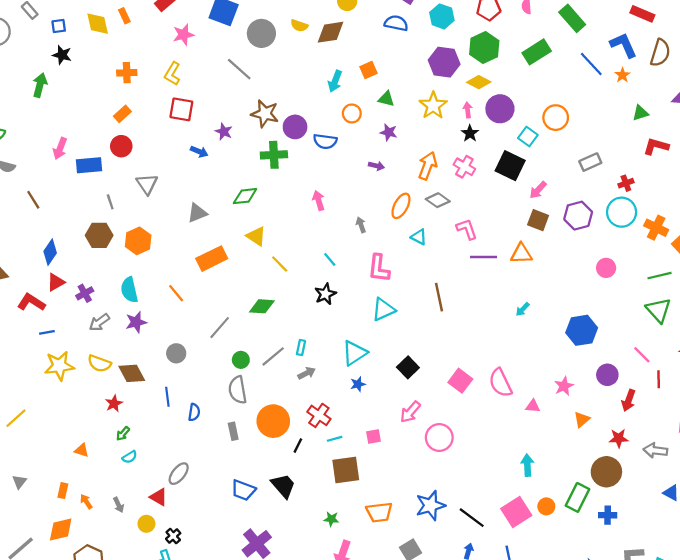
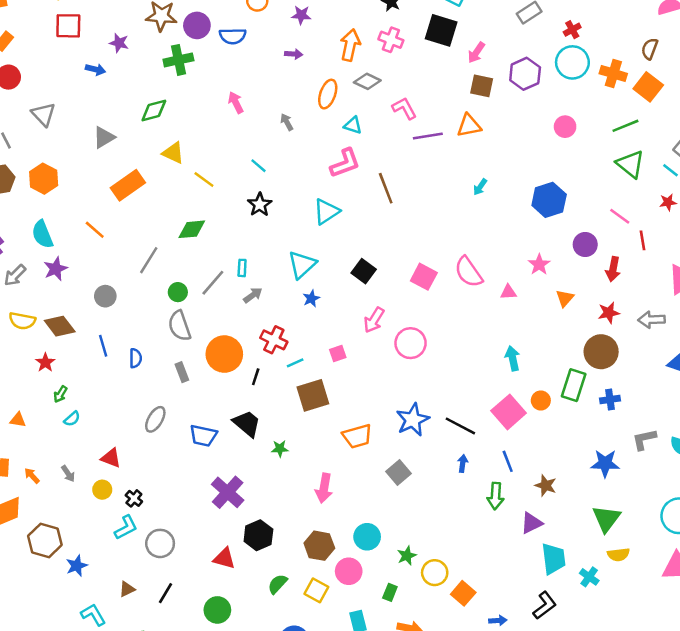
pink L-shape: (379, 268) -> (345, 163), moved, turned -108
gray ellipse: (179, 474) -> (155, 419), moved
green star: (331, 519) -> (280, 449), moved

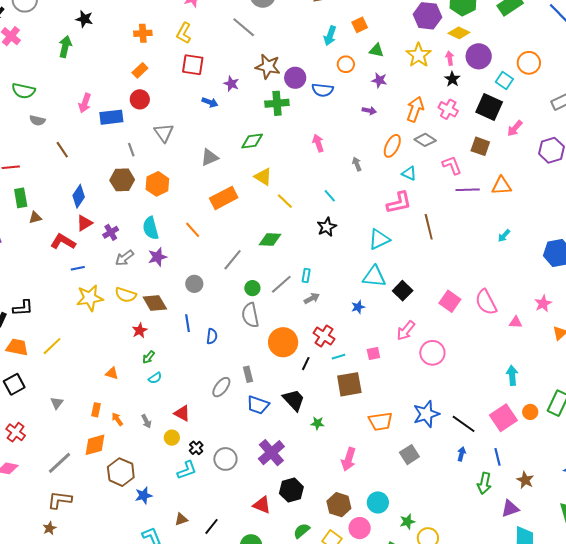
brown square: (482, 86) -> (480, 146), moved
cyan triangle: (302, 265) -> (374, 276), moved, turned 40
gray rectangle: (182, 372) -> (248, 374), moved
gray circle: (160, 543) -> (225, 459), moved

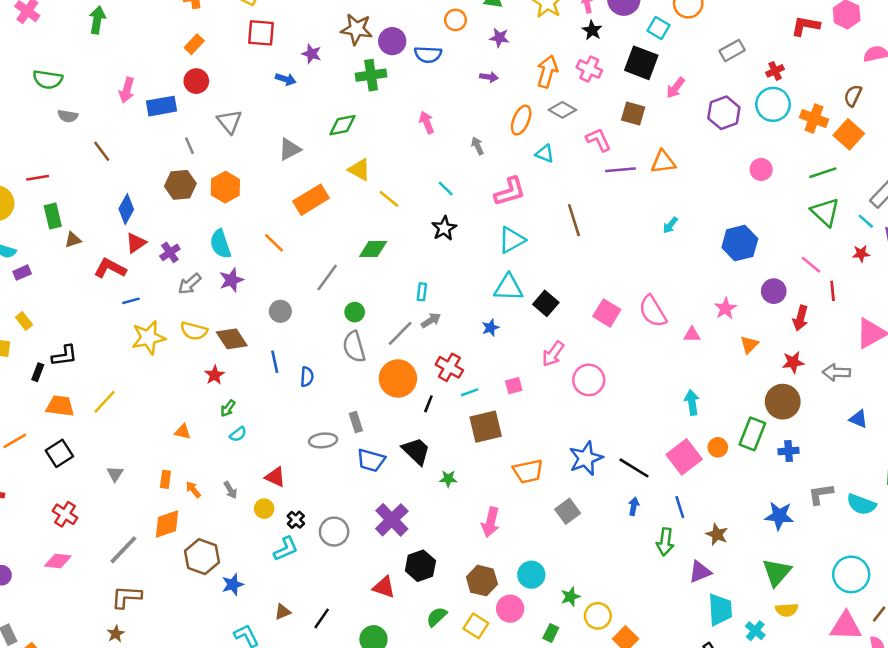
pink L-shape: (399, 203) -> (510, 191), moved
gray line: (281, 284) -> (400, 333), moved
gray ellipse: (221, 387) -> (323, 440), turned 50

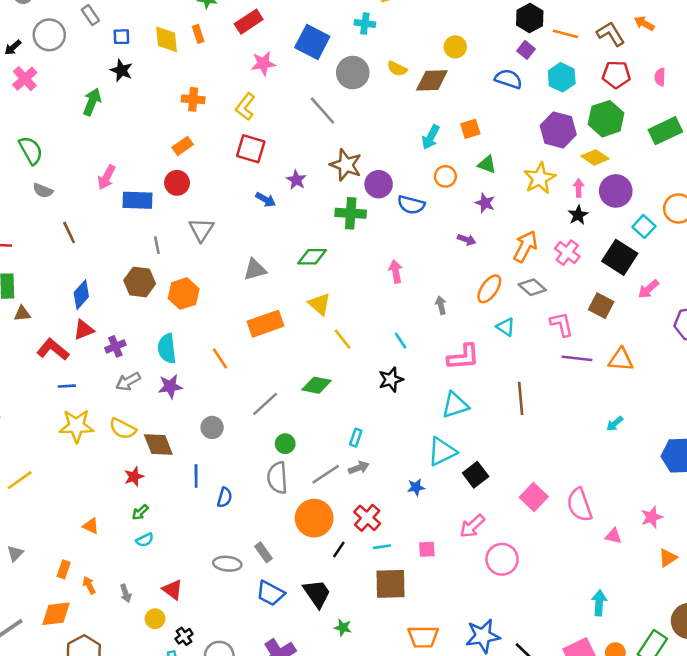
green semicircle: (48, 80) -> (31, 150), turned -140
cyan triangle: (508, 288) -> (442, 451), turned -40
gray rectangle: (356, 422) -> (264, 552), turned -30

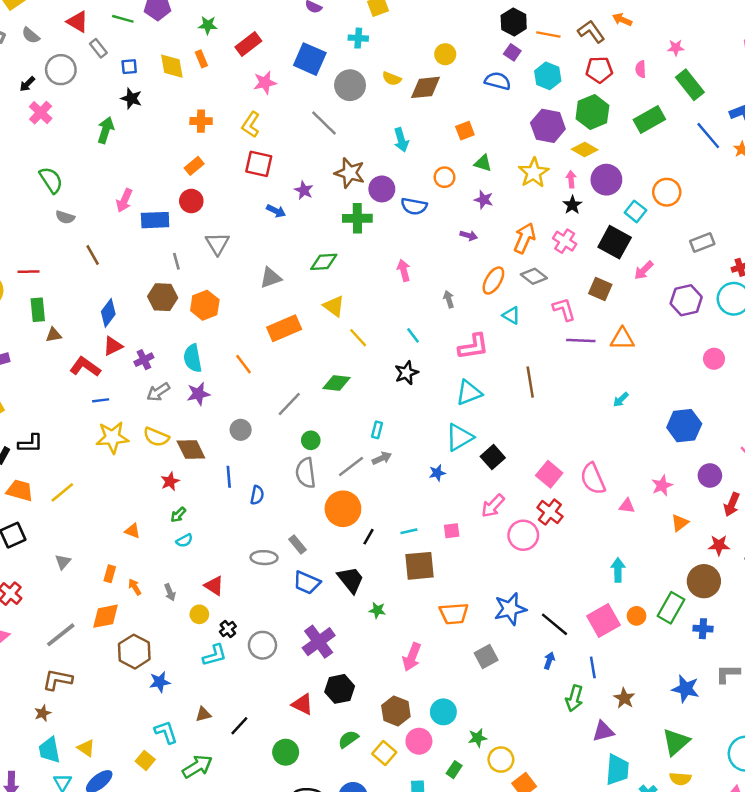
cyan arrow: (431, 137) -> (401, 140), moved, turned -40
red cross: (367, 518) -> (550, 512), moved

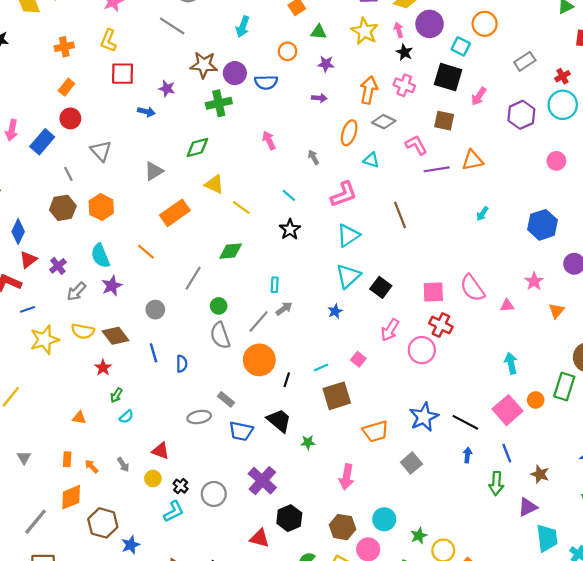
cyan arrow: (401, 140) -> (243, 27), turned 48
blue rectangle: (155, 220) -> (42, 142), turned -35
pink square: (549, 474) -> (433, 292), turned -30
pink square: (452, 531) -> (358, 359), turned -32

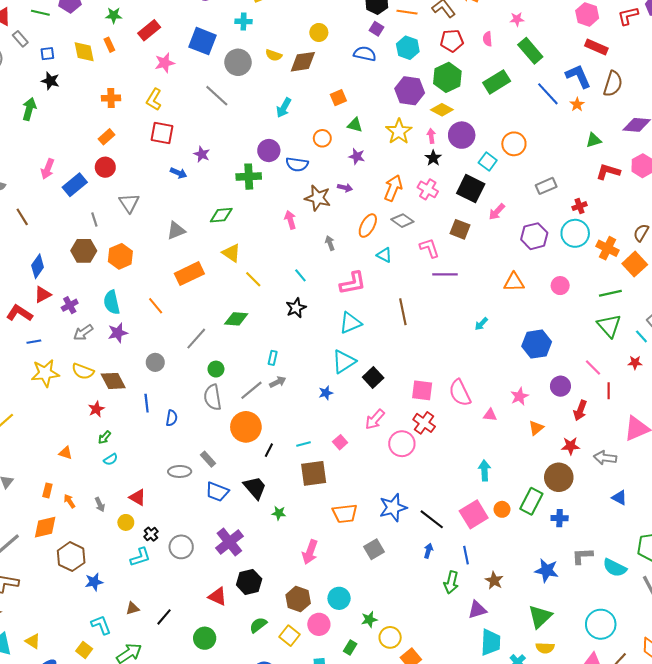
brown star: (204, 65) -> (318, 198), moved
orange triangle: (473, 160) -> (514, 282), moved

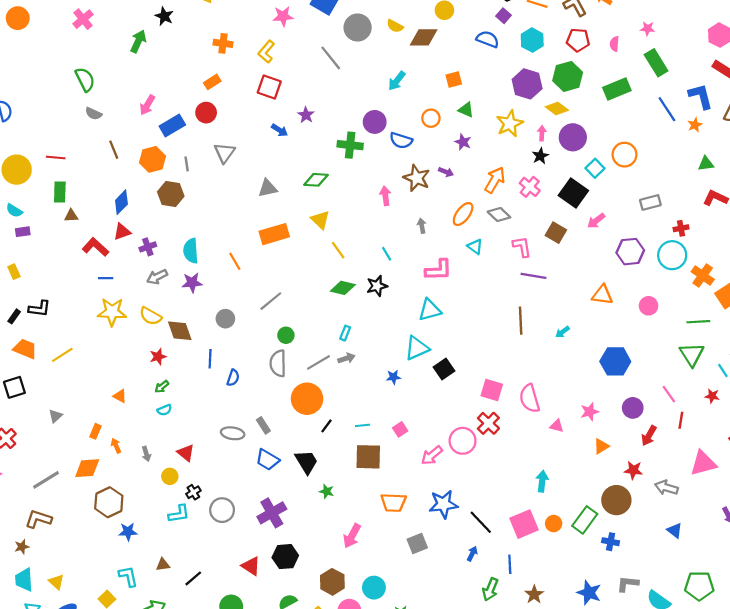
orange hexagon: (120, 256) -> (153, 159), moved
brown line: (403, 312) -> (521, 321), moved
green diamond: (236, 319) -> (343, 288), moved
pink arrow: (375, 419) -> (432, 455), moved

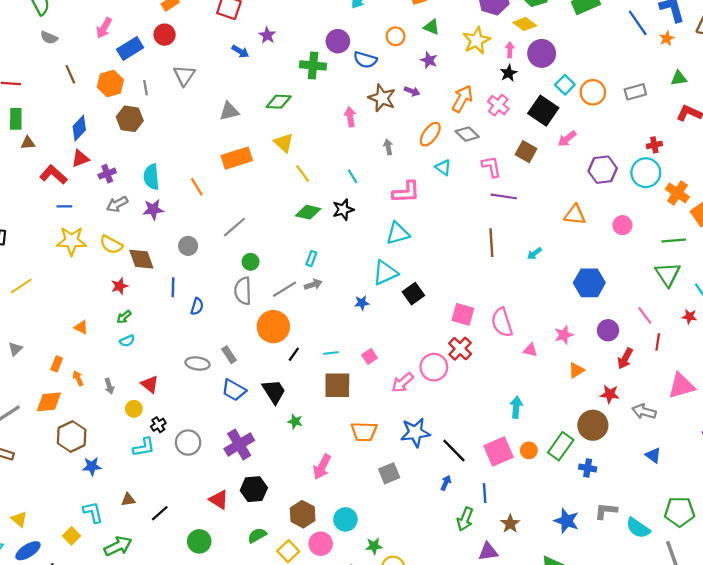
orange circle: (624, 155) -> (593, 92), moved
gray rectangle: (650, 202) -> (635, 92), moved

